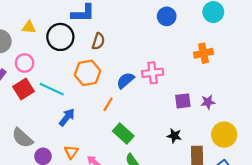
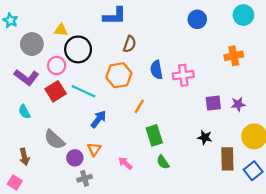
black circle: (60, 37) -> (78, 49), moved
blue semicircle: (125, 80) -> (156, 70), moved, turned -60
green rectangle: (123, 134) -> (154, 135), turned 30
orange triangle: (71, 152) -> (94, 149), moved

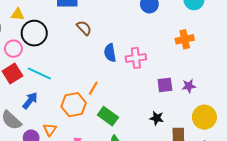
brown semicircle: (130, 44) -> (84, 28), turned -63
orange hexagon: (119, 75) -> (74, 105), moved
blue arrow: (98, 119) -> (30, 101), moved
green rectangle: (154, 135) -> (108, 116), turned -36

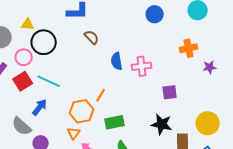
purple star: (189, 86) -> (210, 67), moved
green rectangle: (108, 116) -> (115, 122), turned -48
black star: (157, 118) -> (162, 124), size x1.5
orange triangle: (50, 130) -> (74, 133), moved

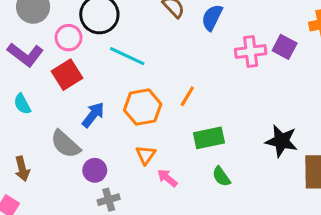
blue semicircle: (117, 61) -> (212, 18), moved, turned 36
cyan line: (49, 81) -> (127, 56), moved
purple square: (170, 92) -> (285, 47), moved, turned 35
orange hexagon: (82, 111) -> (143, 107), moved

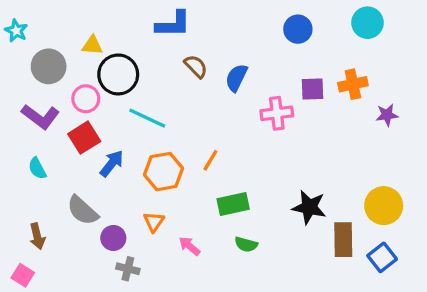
purple square: (285, 47) -> (312, 89), moved, turned -30
blue arrow: (93, 115) -> (112, 164), moved
orange triangle: (146, 155) -> (154, 222), moved
green semicircle: (221, 176) -> (246, 244), turned -40
gray cross: (109, 200) -> (128, 269), turned 30

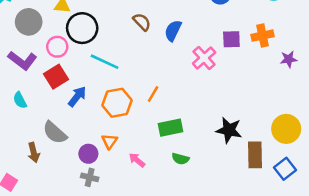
pink cross: (277, 113) -> (204, 58), turned -35
brown arrow: (37, 236) -> (34, 153), moved
purple circle: (113, 238) -> (88, 154), moved

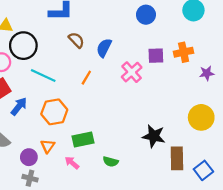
orange line: (153, 94) -> (86, 78), moved
green rectangle: (170, 128) -> (83, 139), moved
yellow circle: (286, 129) -> (201, 117), moved

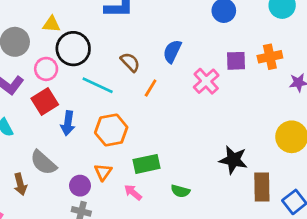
brown semicircle: (76, 40) -> (130, 62), moved
blue arrow: (19, 106) -> (68, 123), turned 150

